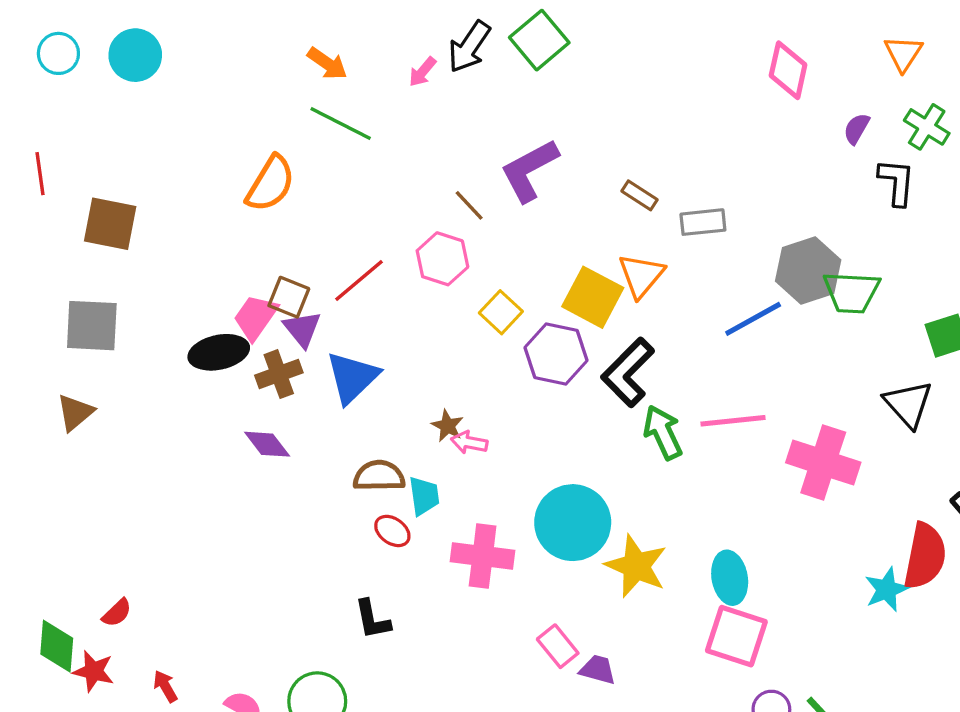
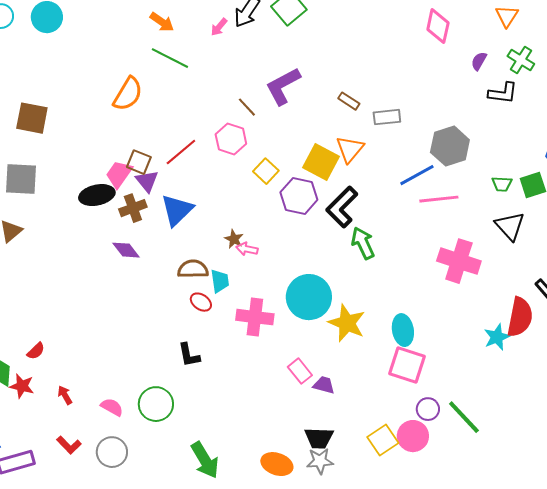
black L-shape: (897, 182) -> (503, 93), turned 92
green trapezoid: (852, 292) -> (502, 184), moved, size x0.6
pink line: (733, 421) -> (439, 199), moved

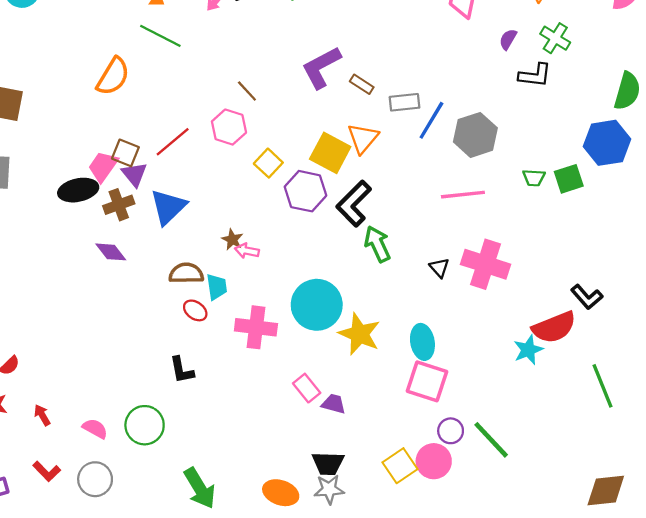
purple L-shape: (283, 86) -> (321, 67), moved
blue line: (417, 175) -> (431, 120), moved, turned -30
black triangle: (510, 226) -> (439, 268), moved, size x0.6
red semicircle: (520, 317) -> (554, 327), turned 57

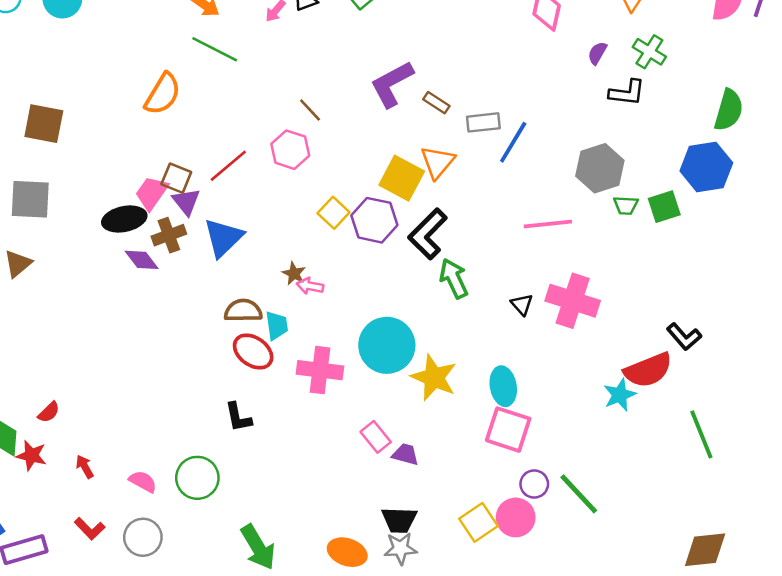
gray hexagon: (475, 135) -> (600, 168), moved
yellow square: (268, 163) -> (334, 213), moved
purple diamond: (111, 252) -> (142, 260), moved
red ellipse: (195, 310) -> (253, 352), size x1.5

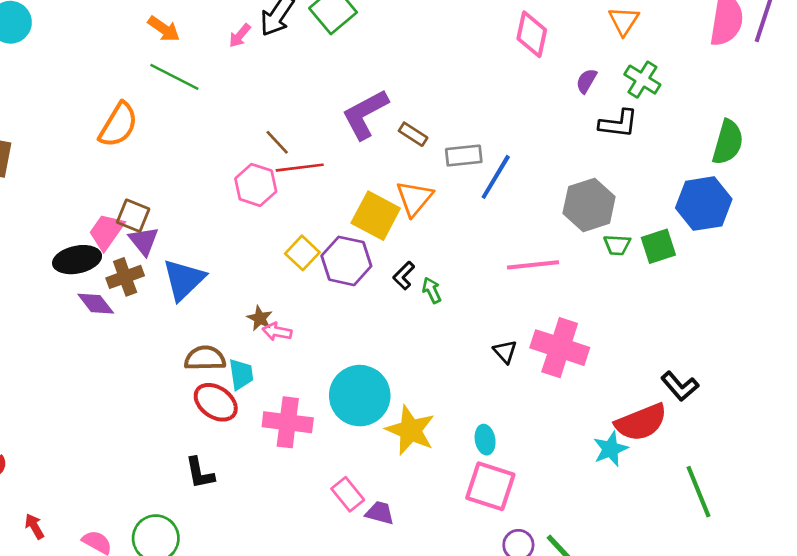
red line: (228, 166) -> (300, 168), moved, turned 33
black L-shape: (428, 234) -> (404, 276), size x0.5
green arrow: (454, 278) -> (432, 290), moved, size x0.6
cyan ellipse: (503, 386) -> (485, 440), size x0.7

